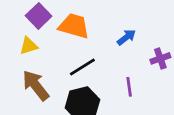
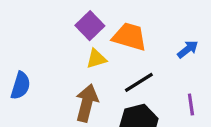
yellow triangle: (29, 46) -> (96, 59), moved
brown arrow: (36, 85) -> (87, 103), turned 52

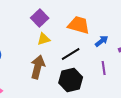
orange trapezoid: (129, 37) -> (79, 25), moved
blue arrow: (188, 49) -> (102, 41), moved

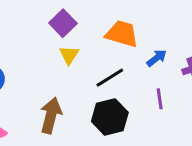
yellow triangle: (44, 39) -> (69, 55), turned -40
brown arrow: (38, 67) -> (51, 115), moved

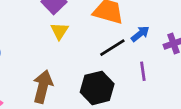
black line: (110, 78) -> (112, 48), moved

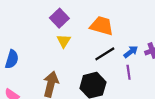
blue arrow: (140, 34) -> (131, 52), moved

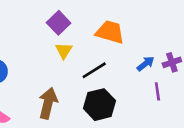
black line: (105, 54) -> (94, 70), moved
purple line: (129, 72) -> (157, 91), moved

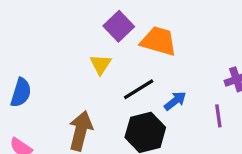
purple square: (59, 23) -> (119, 26), moved
blue arrow: (146, 64) -> (175, 101), moved

